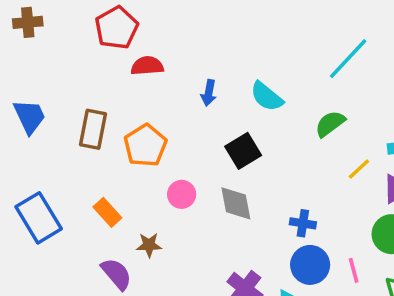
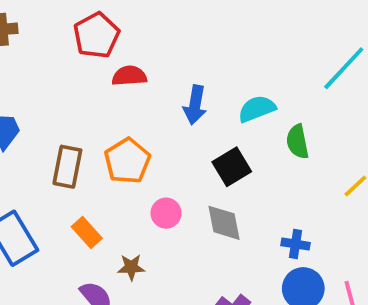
blue arrow: (209, 93) -> (195, 105), size x1.4
cyan semicircle: (267, 97) -> (257, 109), turned 120
green semicircle: (330, 124) -> (297, 142), moved, turned -64
brown rectangle: (93, 129) -> (67, 167), moved

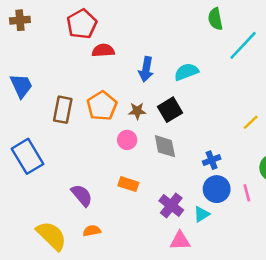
green semicircle: (297, 142) -> (215, 19), moved
orange rectangle: (87, 232) -> (128, 184), moved, turned -30
blue cross: (296, 244) -> (212, 160), turned -30
brown star: (131, 267) -> (137, 111), moved

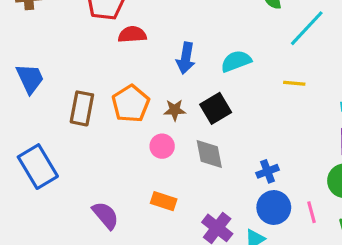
yellow line: (251, 122) -> (294, 83), moved, turned 48

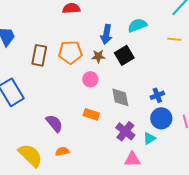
blue arrow: (186, 58) -> (106, 34), moved
orange pentagon: (131, 104) -> (70, 52), turned 30
gray diamond: (209, 154) -> (120, 97), moved

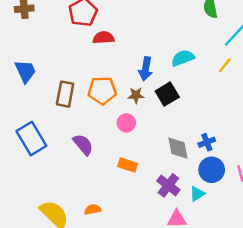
yellow line: (174, 39) -> (225, 65), moved, turned -56
gray diamond: (120, 97) -> (178, 148), moved
purple semicircle: (54, 123) -> (83, 145), moved

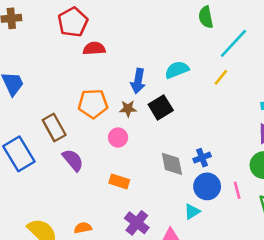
brown rectangle: (65, 94) -> (54, 127), moved, turned -40
purple cross: (168, 185) -> (137, 223), moved

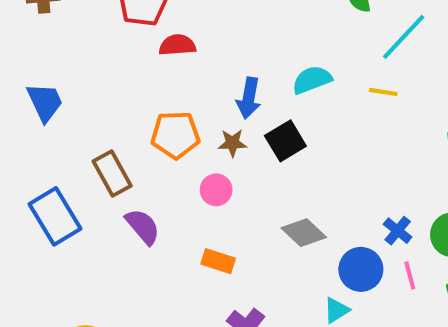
yellow line: (221, 77) -> (383, 92), turned 60
blue cross: (202, 158) -> (398, 231), moved, turned -30
gray diamond: (172, 164) -> (304, 233), turned -36

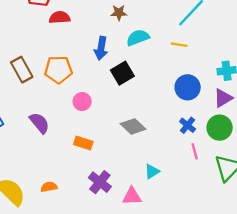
brown star: (232, 143) -> (119, 13), moved
brown rectangle: (112, 174) -> (22, 70), moved
blue circle: (361, 269) -> (188, 87), moved

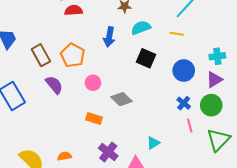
orange pentagon: (58, 70) -> (73, 55), turned 30
black square: (122, 73) -> (146, 58), moved, turned -36
purple semicircle: (39, 123) -> (54, 85), moved
gray diamond: (133, 126) -> (121, 99), moved

